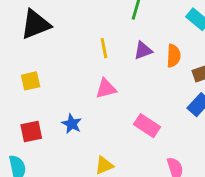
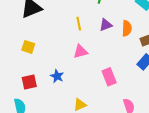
yellow square: (31, 81) -> (28, 47), turned 32
pink rectangle: (147, 126) -> (109, 77), turned 36

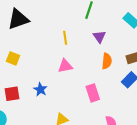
purple triangle: (106, 25) -> (99, 37), moved, turned -48
orange semicircle: (127, 28) -> (107, 61), moved

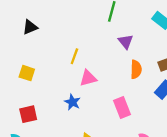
black triangle: (18, 19) -> (30, 27), size x0.6
yellow line: (65, 38) -> (74, 56), moved, turned 32
blue star: (40, 89) -> (72, 102), moved

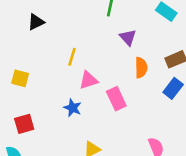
black triangle: (30, 27) -> (36, 22), moved
pink rectangle: (122, 107) -> (116, 99), moved

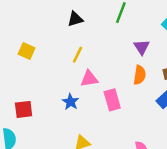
black triangle: (36, 22) -> (75, 19), moved
purple triangle: (128, 37) -> (142, 47), moved
yellow square: (20, 78) -> (27, 51), moved

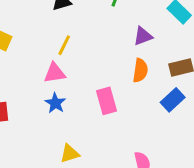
purple triangle: (142, 47) -> (143, 36), turned 42
pink triangle: (89, 79) -> (55, 73), moved

